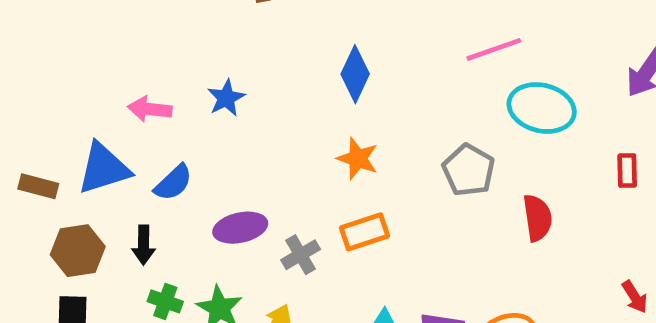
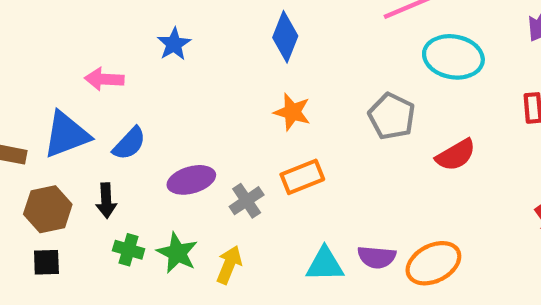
blue star: (226, 98) -> (174, 44), moved
red semicircle: (537, 218) -> (456, 155), turned 72

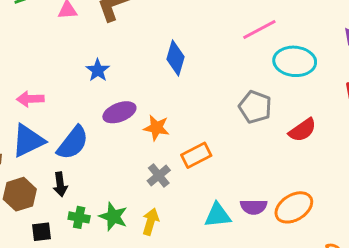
pink arrow: (104, 79) -> (30, 99), moved
orange star: (292, 112) -> (156, 128), moved
blue semicircle: (129, 143) -> (73, 143), size x1.4
purple ellipse: (191, 180) -> (119, 112), moved
black square: (46, 262) -> (42, 232), moved

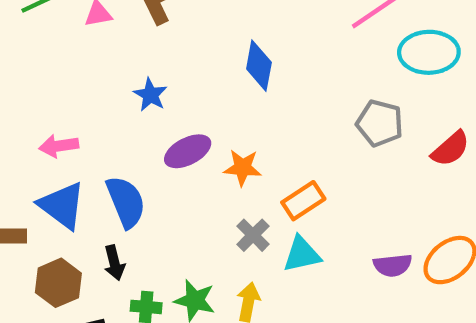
blue triangle: (28, 141) -> (62, 205), turned -51
blue semicircle: (73, 143) -> (126, 202), turned -54
cyan triangle: (218, 215) -> (302, 254), moved

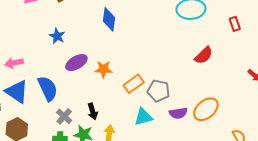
gray pentagon: (380, 123) -> (159, 91), moved
gray cross: (253, 235) -> (64, 116), moved
cyan triangle: (302, 254) -> (143, 117), moved
black arrow: (114, 263) -> (93, 111), moved

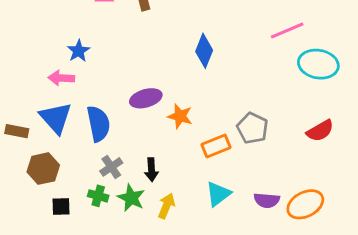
blue star: (57, 36) -> (78, 51), moved
gray pentagon: (159, 91) -> (253, 128), moved
cyan triangle: (143, 117) -> (218, 194), turned -36

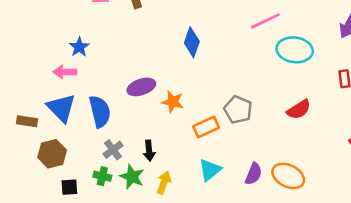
purple semicircle: (267, 200) -> (254, 174), turned -70
orange ellipse: (305, 204) -> (288, 176), turned 56

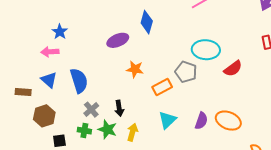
cyan ellipse: (295, 50) -> (206, 50), moved
purple ellipse: (141, 87) -> (118, 40), moved
blue triangle: (61, 108) -> (49, 80), size x0.7

